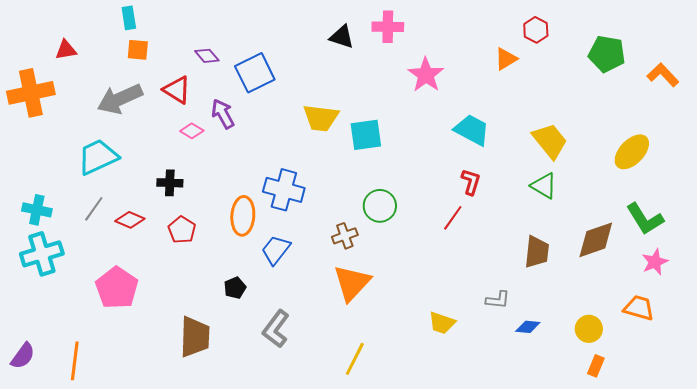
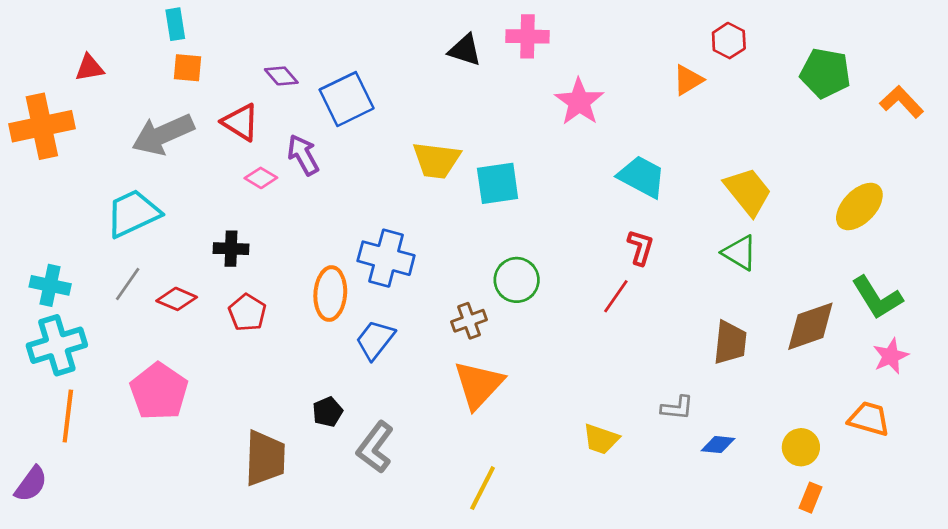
black pentagon: (235, 288) -> (328, 412), moved
orange line: (75, 361) -> (68, 416), moved

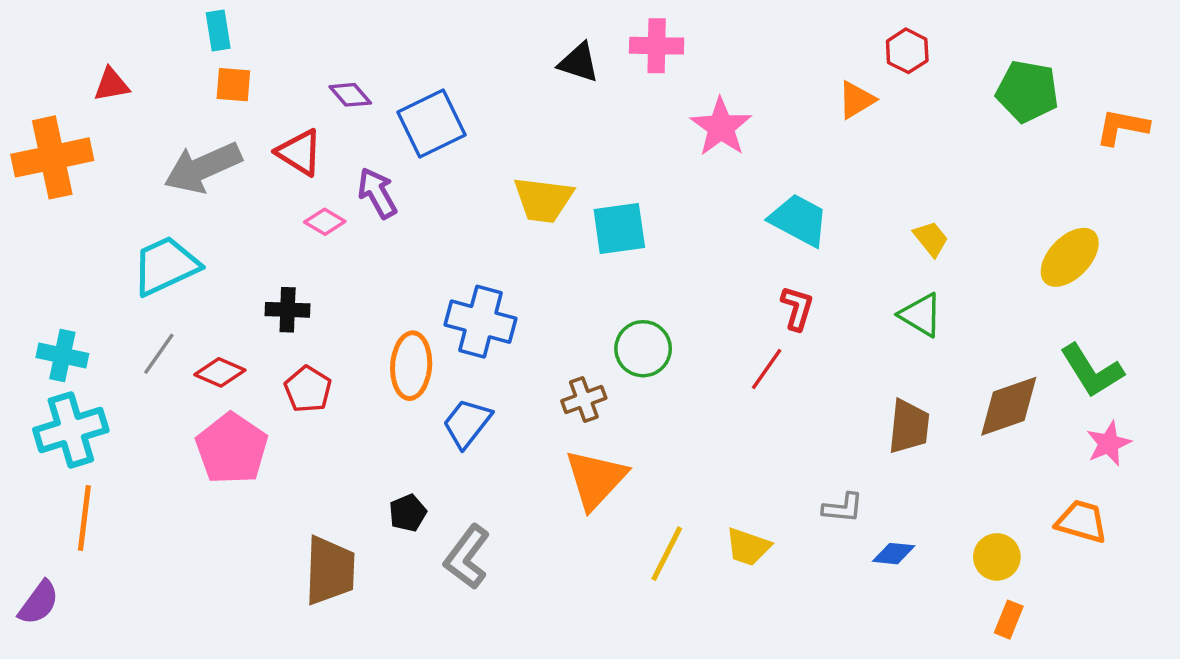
orange L-shape: (902, 102) -> (1122, 127), turned -36
yellow trapezoid: (748, 192) -> (931, 239), size x0.6
pink pentagon: (159, 391) -> (232, 449), moved
yellow line: (483, 488) -> (667, 554), moved

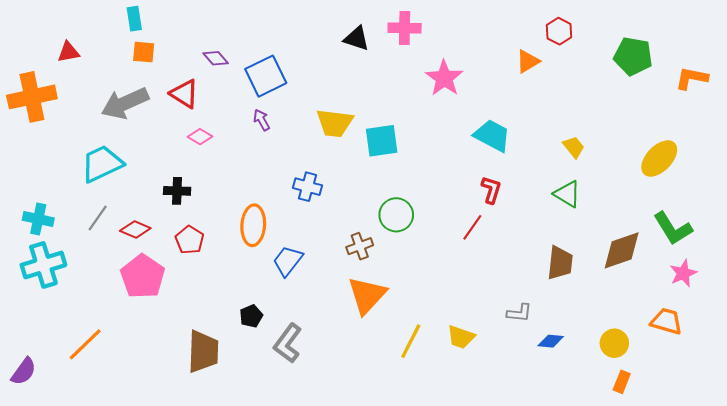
purple arrow: (377, 193) -> (262, 120), moved, size x0.7
blue cross: (481, 322) -> (307, 187), moved, size x0.7
orange line: (84, 518) -> (85, 344), moved, turned 39

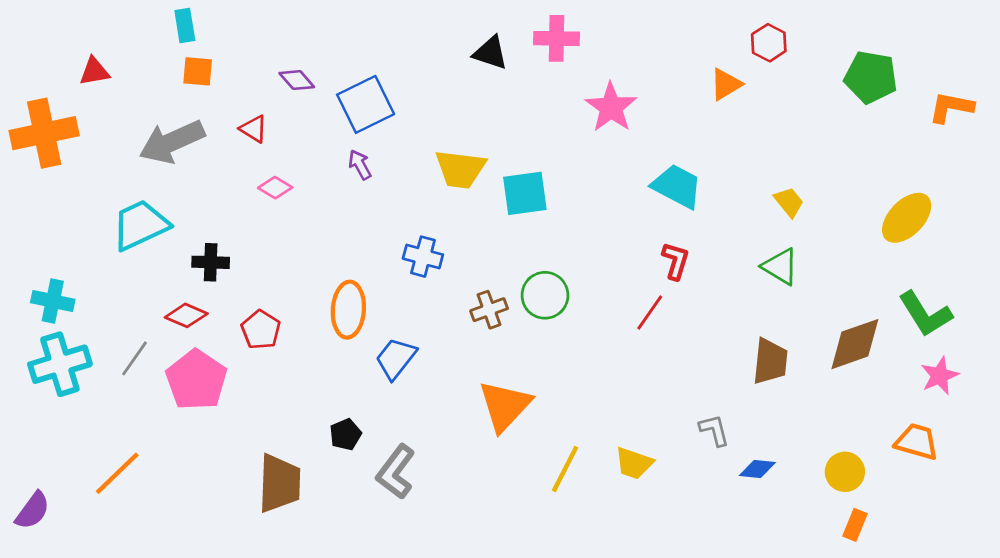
red triangle: (184, 94) -> (254, 129), size x0.7
black cross: (177, 191) -> (211, 262), moved
gray line: (98, 218) -> (135, 358), moved
brown cross: (360, 246) -> (489, 310), moved
gray L-shape: (519, 313) -> (714, 430), turned -110

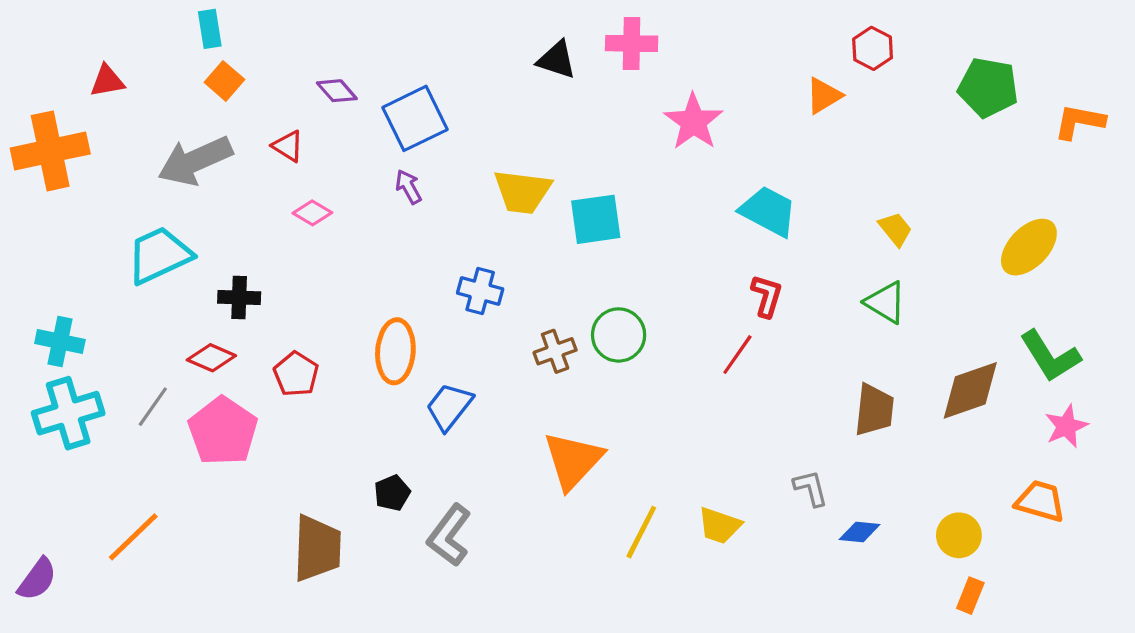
orange square: (198, 71) -> (224, 81), turned 36

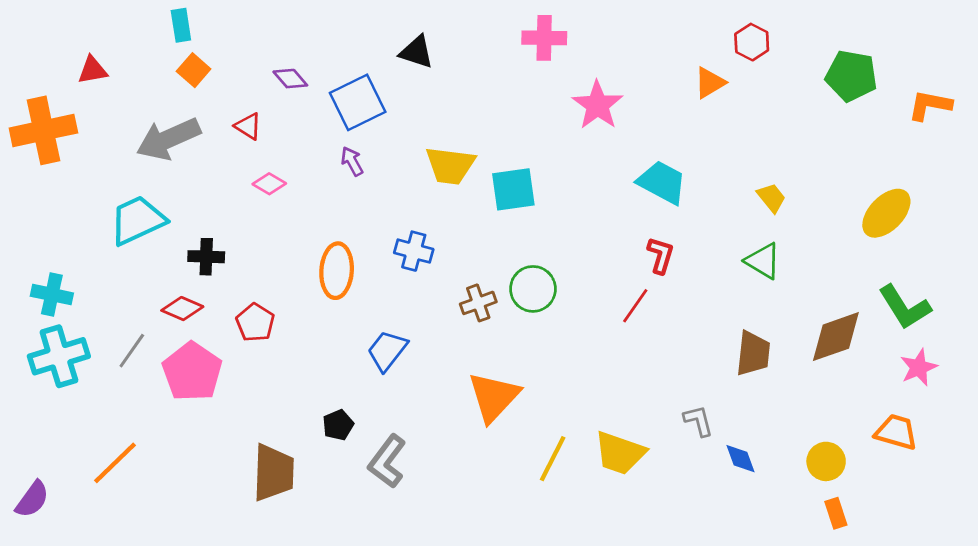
black triangle: (557, 60) -> (417, 52), moved
orange ellipse: (395, 351) -> (337, 271), moved
yellow trapezoid: (720, 526) -> (620, 453), size x1.4
blue diamond: (860, 532) -> (741, 459), turned 64
orange rectangle: (970, 596) -> (836, 513), turned -40

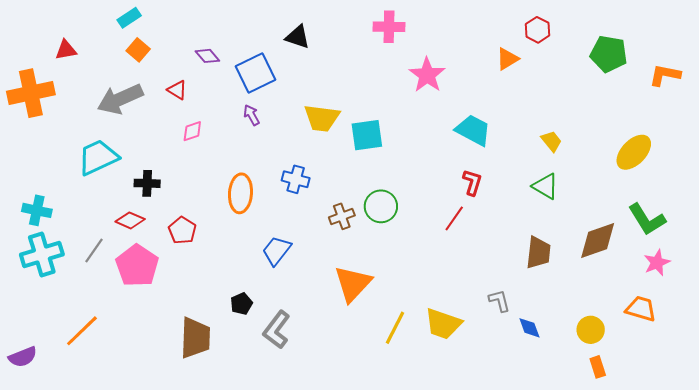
cyan rectangle: (181, 25) -> (129, 18), turned 65
pink diamond: (269, 184) -> (192, 131), turned -50
purple semicircle: (32, 499) -> (23, 357), turned 32

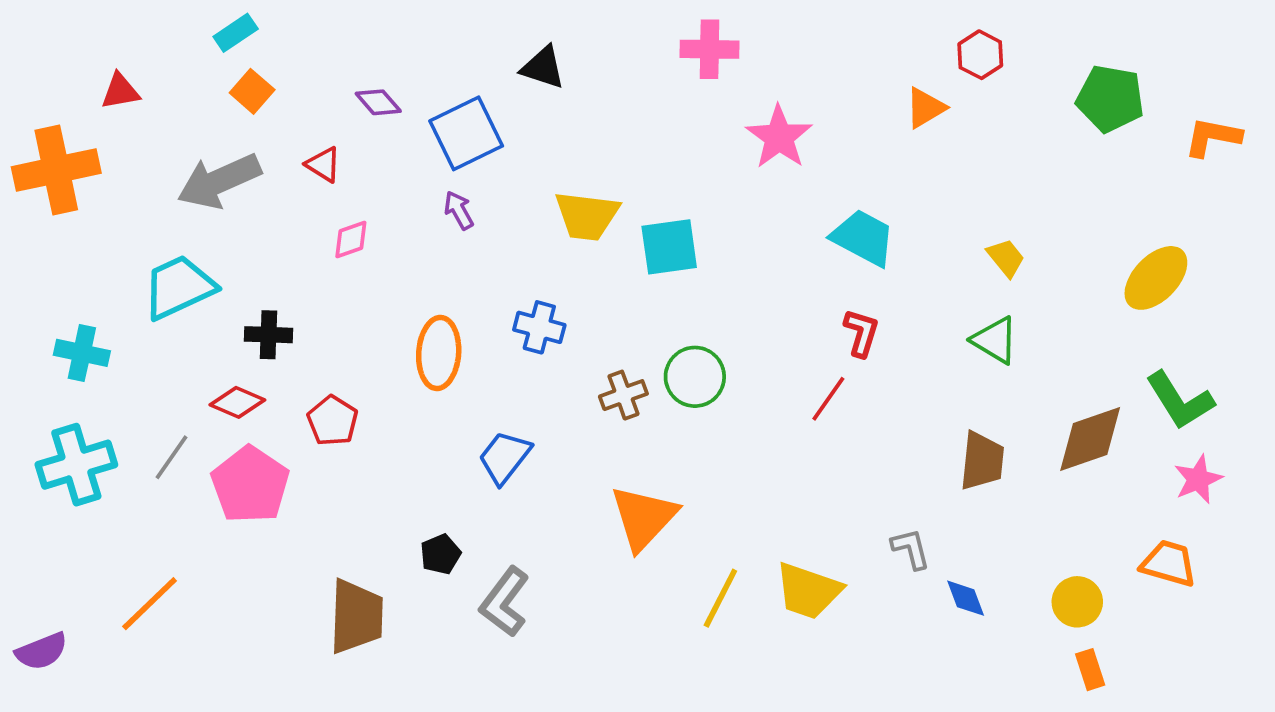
cyan cross: (37, 210) -> (82, 353), moved

